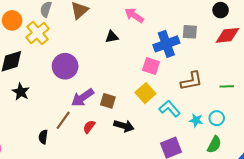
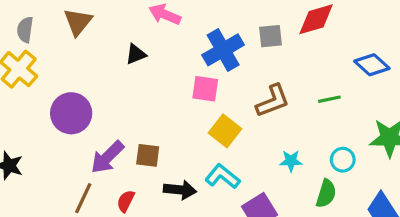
gray square: (190, 32) -> (270, 36), moved
yellow square: (145, 93) -> (225, 131), moved
cyan L-shape: (170, 109) -> (223, 177), moved
cyan circle: (217, 118) -> (343, 160), moved

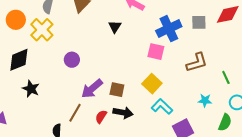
black triangle: (136, 54) -> (115, 27), turned -40
green line: (329, 99) -> (226, 77), moved, turned 72
purple circle: (71, 113) -> (72, 60), size x0.6
yellow square: (225, 131) -> (152, 84), moved
black arrow: (180, 190) -> (123, 113), moved

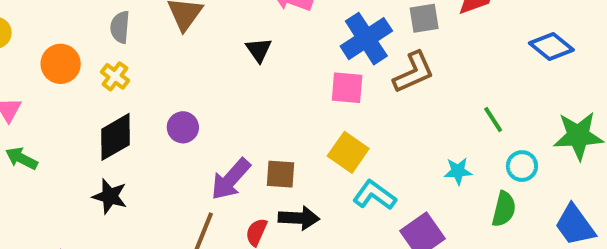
yellow cross: (42, 30) -> (115, 76), size x0.6
black diamond: (19, 60) -> (115, 137), moved
brown L-shape: (197, 62) -> (414, 72), moved

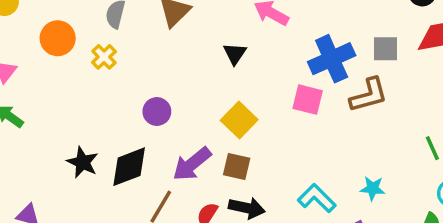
black diamond: (115, 137) -> (129, 167), moved
yellow square: (348, 152) -> (239, 120), moved
cyan star: (458, 171) -> (373, 188), moved

